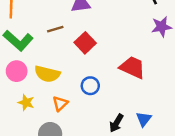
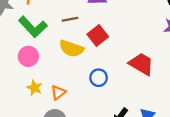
yellow semicircle: (47, 74) -> (71, 48), moved
orange triangle: (60, 103) -> (58, 93), moved

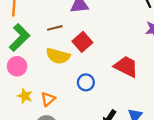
green L-shape: (33, 27) -> (19, 38), turned -88

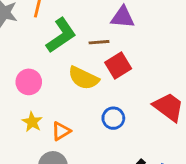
brown line: (55, 28) -> (99, 42), moved
green L-shape: (19, 38) -> (61, 35), moved

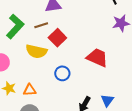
orange triangle: (61, 131) -> (30, 90), turned 40

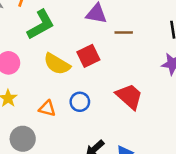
brown line: (41, 25) -> (124, 32), moved
orange triangle: (30, 90) -> (47, 108), moved

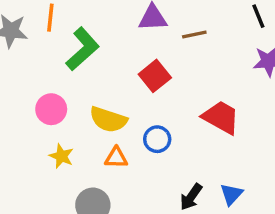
yellow semicircle: (57, 64) -> (108, 120), moved

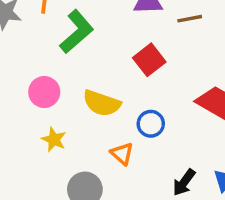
orange triangle: (116, 158) -> (122, 154), moved, turned 40

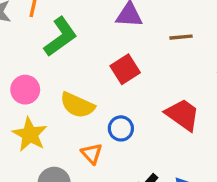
brown line: (190, 19) -> (181, 37), moved
yellow star: (54, 139) -> (30, 134), size x1.5

